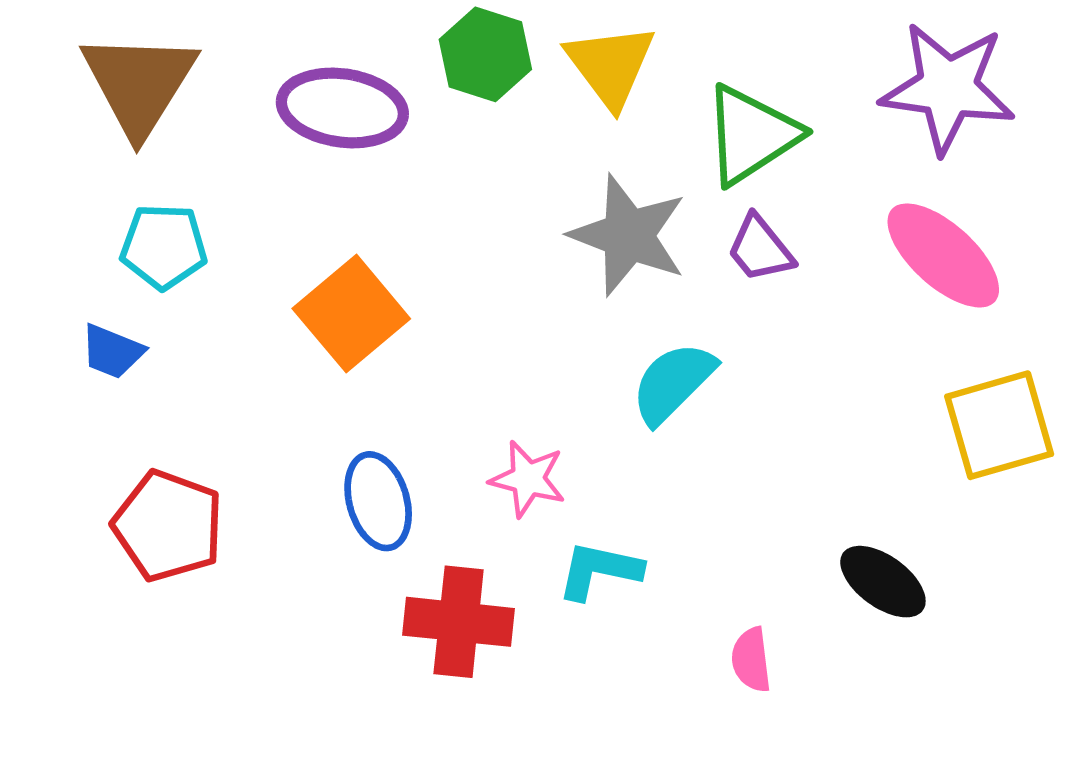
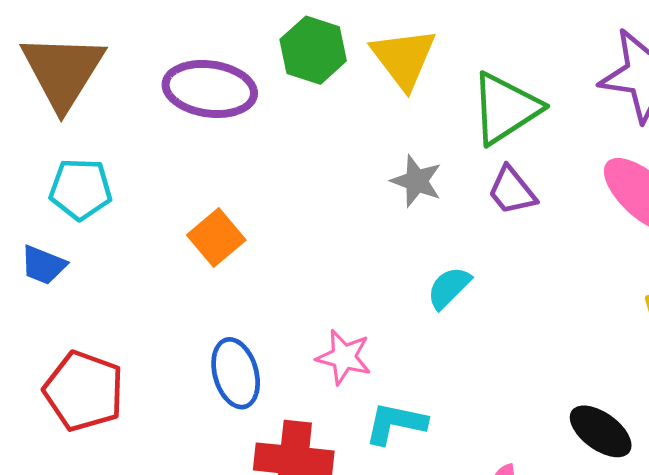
gray star: (628, 235) -> (417, 181), size x0.6
orange square: (351, 314) -> (216, 238), size x0.7
cyan semicircle: (673, 383) -> (449, 288), size x0.7

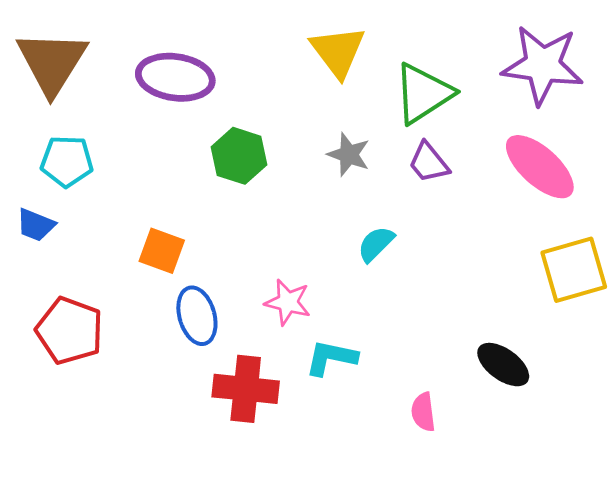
green hexagon: (313, 50) -> (239, 156), moved
orange square: (216, 238) -> (162, 251), moved, turned -30

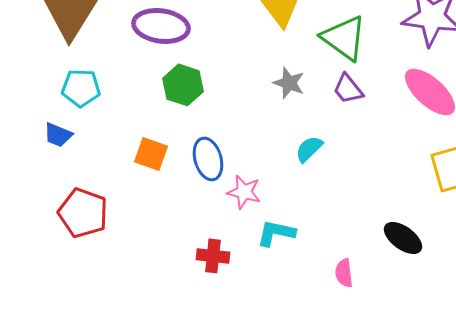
green triangle: (423, 93) -> (344, 38), turned -51
green hexagon: (239, 156) -> (183, 85), moved
blue ellipse: (197, 316) -> (208, 159), moved
red cross: (246, 389) -> (213, 256), size x0.7

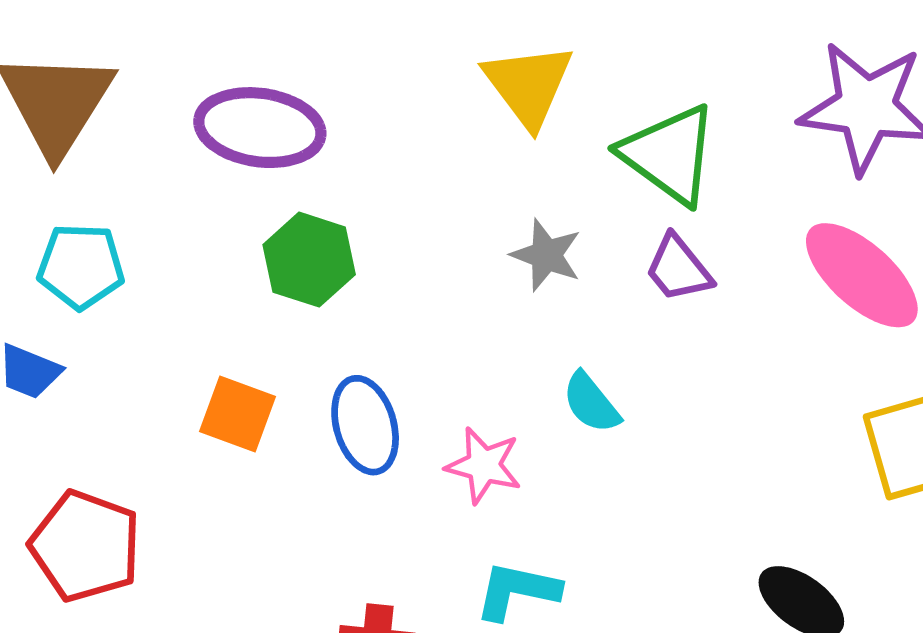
cyan semicircle: (309, 149) -> (591, 403), turned -84
pink star: (244, 192) -> (484, 465), moved

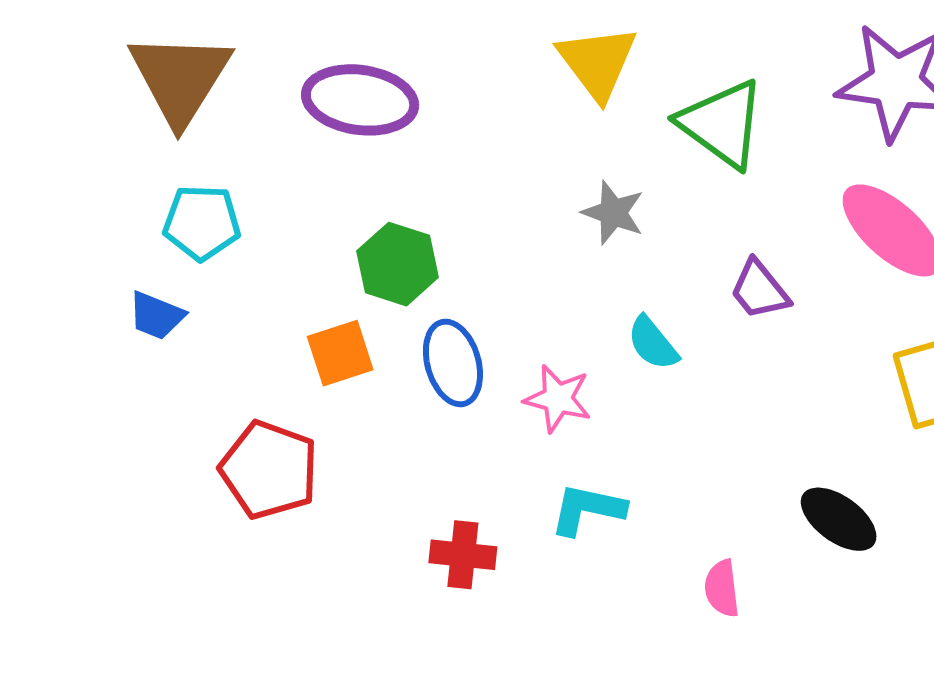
green hexagon: (309, 260) -> (398, 264), moved
purple trapezoid: (678, 269) -> (760, 290), moved
orange square: (237, 414) -> (340, 353), turned -38
red pentagon: (85, 546) -> (269, 470), moved

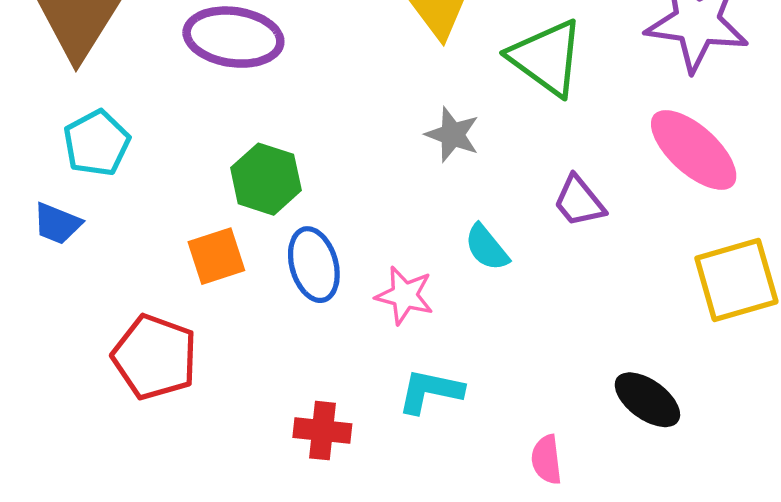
cyan pentagon: (202, 223) -> (97, 143), turned -30

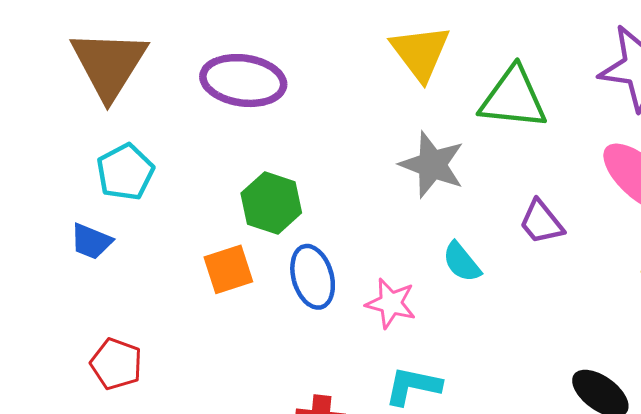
green triangle: (547, 58) -> (513, 98), turned -30
gray star: (452, 135) -> (432, 165), size x1.4
red pentagon: (155, 357) -> (116, 364), moved, size x0.7

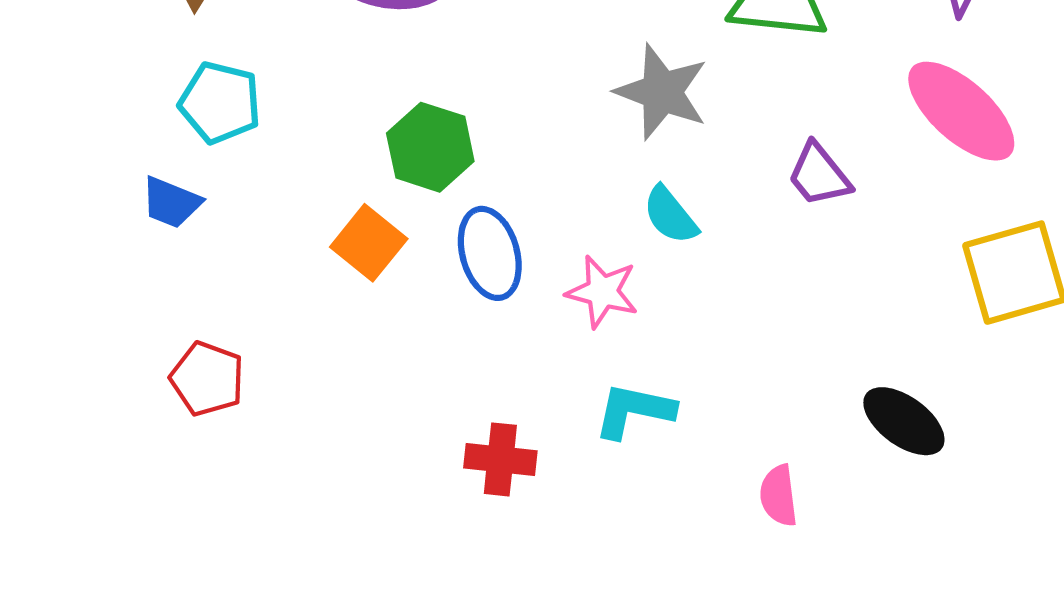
cyan pentagon: (125, 172) -> (220, 103), turned -30
cyan semicircle: (462, 262) -> (670, 215), moved
orange square: (228, 269) -> (369, 243), turned -33

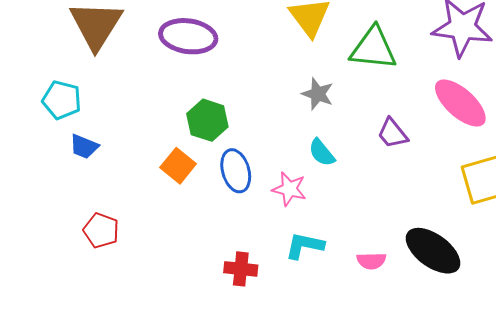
gray star: (662, 92) -> (318, 94), size x0.7
cyan pentagon: (220, 103) -> (62, 100), moved
black ellipse: (904, 421) -> (433, 251), size x1.4
pink semicircle: (779, 496) -> (371, 261), moved, turned -84

